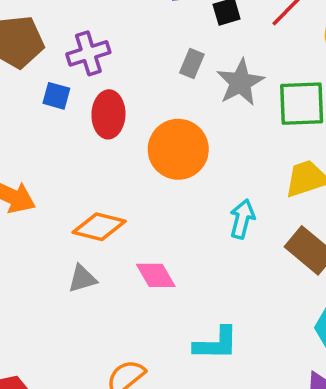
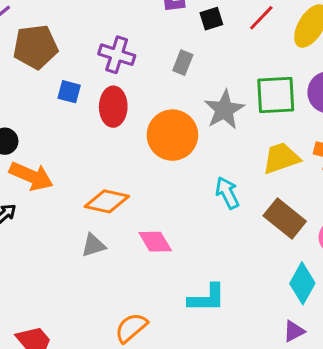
purple cross: (88, 53) -> (117, 55), moved, turned 36
gray star: (240, 82) -> (224, 110), moved
cyan arrow: (242, 219) -> (227, 193), turned -40

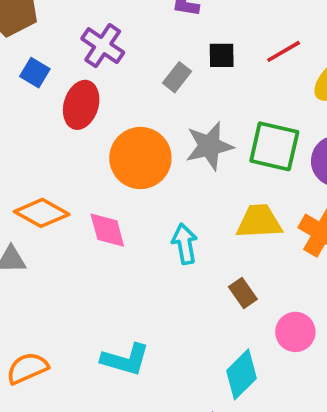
black square: (211, 19) -> (222, 55), moved
brown rectangle: (285, 218) -> (243, 293), size x0.6
pink diamond: (155, 242) -> (107, 230), moved

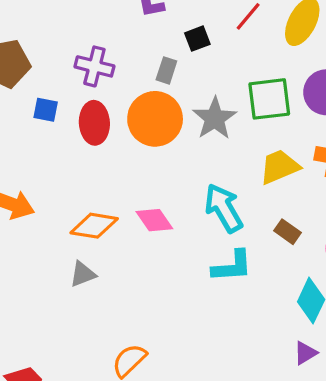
orange circle: (140, 158) -> (155, 119), moved
cyan arrow: (185, 244) -> (224, 208), size x1.4
cyan L-shape: (125, 359) -> (232, 266), moved

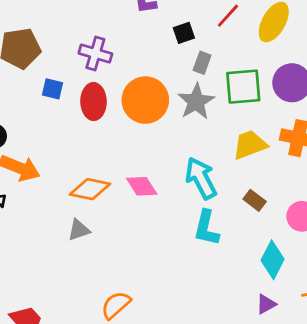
gray rectangle: (166, 70) -> (202, 63), moved
cyan L-shape: (232, 266) -> (206, 228), turned 105

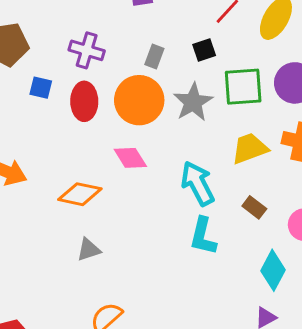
black square: (184, 33) -> (204, 50), moved
gray rectangle: (202, 63) -> (154, 57), moved
pink diamond: (142, 186) -> (130, 158), moved
gray triangle: (79, 230) -> (89, 250), moved

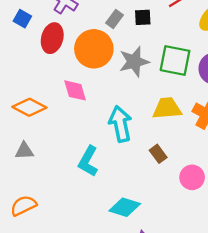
black square: (204, 50) -> (143, 17), moved
cyan L-shape: (203, 236) -> (88, 161), moved
cyan diamond: (273, 270) -> (125, 207), moved, turned 64

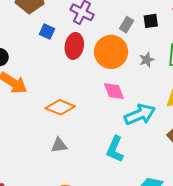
gray star: (134, 62) -> (147, 60), size x0.6
pink diamond: (75, 90) -> (114, 91), moved
cyan arrow: (120, 124) -> (140, 114), turned 84

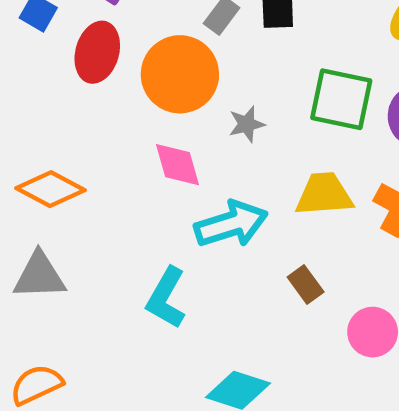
gray star: (147, 60) -> (247, 124), moved
gray triangle: (59, 145) -> (39, 276), size x1.4

